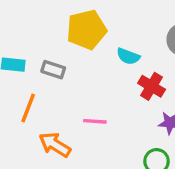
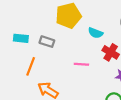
pink line: (95, 121) -> (81, 64), moved

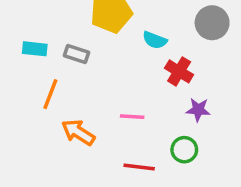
pink line: (81, 64) -> (132, 117), moved

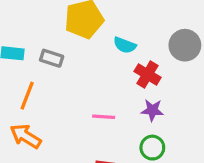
gray circle: (212, 23) -> (185, 45), moved
purple star: (198, 110) -> (152, 110), moved
orange arrow: (78, 132) -> (26, 136), moved

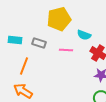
pink line: (104, 117) -> (66, 50), moved

